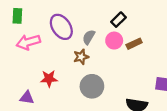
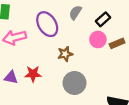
gray semicircle: (89, 37) -> (75, 13), moved
purple triangle: (27, 98) -> (11, 77), moved

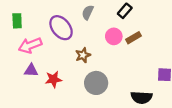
black rectangle: (103, 19) -> (125, 11), moved
purple triangle: (11, 77) -> (31, 70), moved

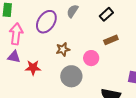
purple ellipse: (61, 28) -> (46, 22), turned 65
pink circle: (114, 36) -> (91, 58), moved
pink arrow: (30, 45) -> (16, 34), turned 110

